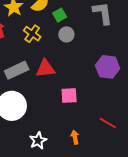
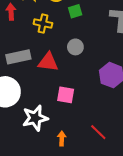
yellow cross: (32, 34) -> (43, 24), turned -36
gray circle: (66, 34) -> (75, 47), moved
white star: (38, 141) -> (35, 118), moved, size x1.4

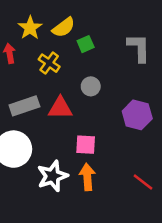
yellow cross: (43, 24) -> (49, 63), turned 30
red line: (98, 132) -> (143, 182), moved
orange arrow: (62, 139) -> (87, 177), moved, size x1.5

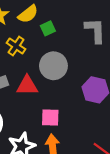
gray circle: (91, 86) -> (53, 66), size x1.6

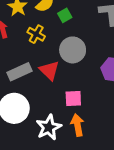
red triangle: (27, 86) -> (49, 70), turned 50

